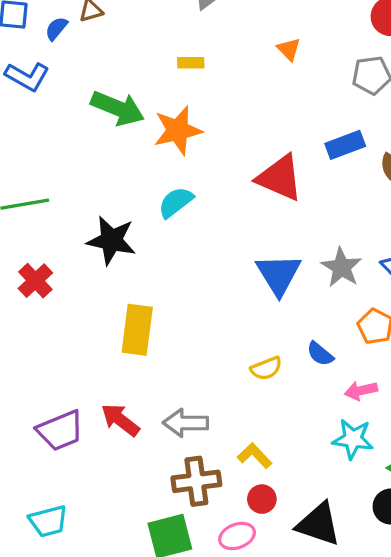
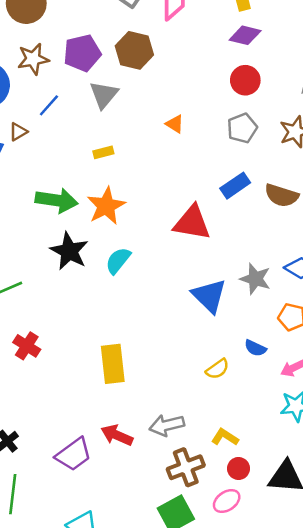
black star: (111, 240) -> (69, 251), moved, turned 30

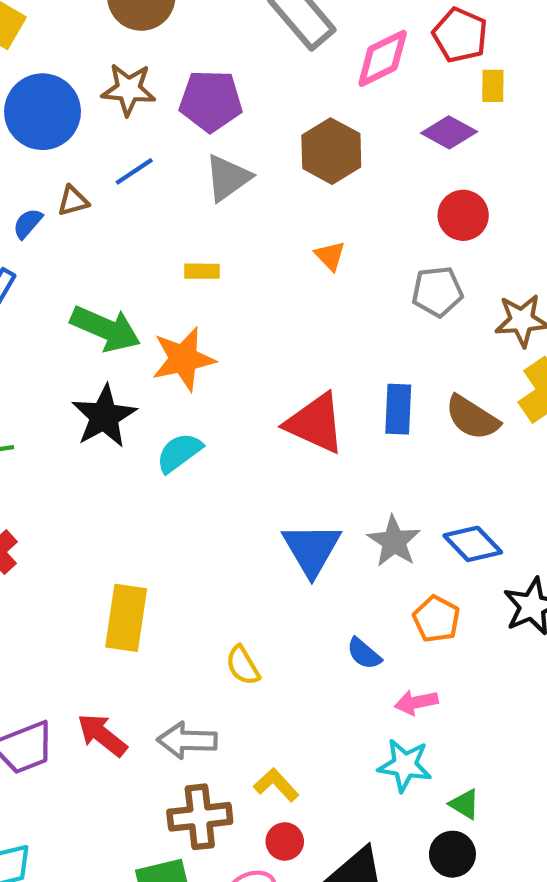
purple diamond: (245, 35) -> (449, 132), moved
brown hexagon: (134, 50) -> (331, 151), moved
blue rectangle: (235, 186) -> (398, 409), moved, turned -68
yellow semicircle: (217, 369) -> (243, 665), moved, turned 80

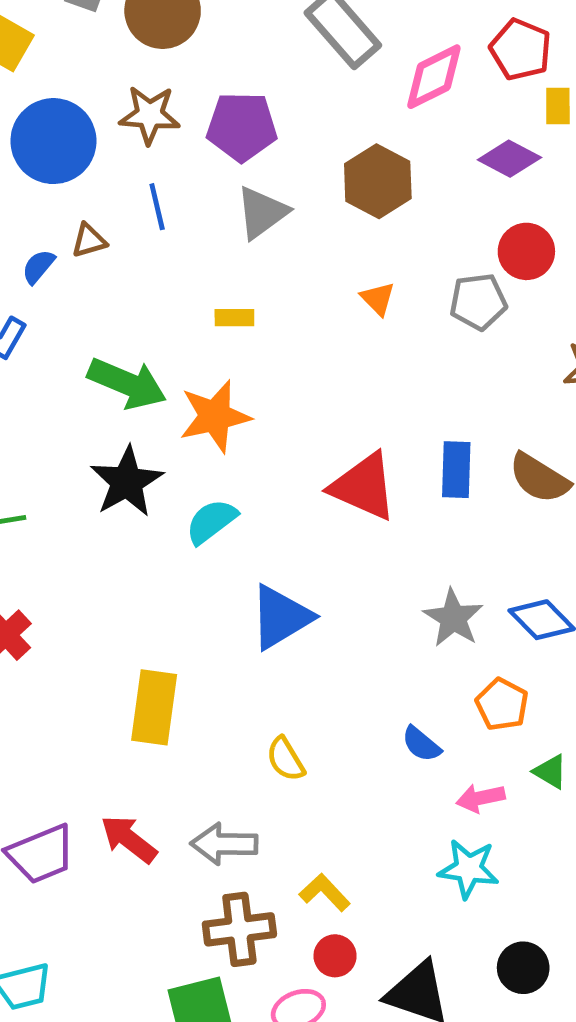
blue line: (134, 171) -> (157, 207), turned -69
gray pentagon: (437, 292) -> (478, 302), moved
blue triangle: (312, 549) -> (281, 617), moved, turned 30
green triangle: (465, 804) -> (550, 772), moved

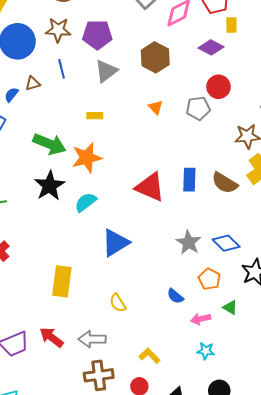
cyan star: (469, 869) -> (206, 351), moved, size x0.7
yellow L-shape: (325, 892) -> (149, 356), moved

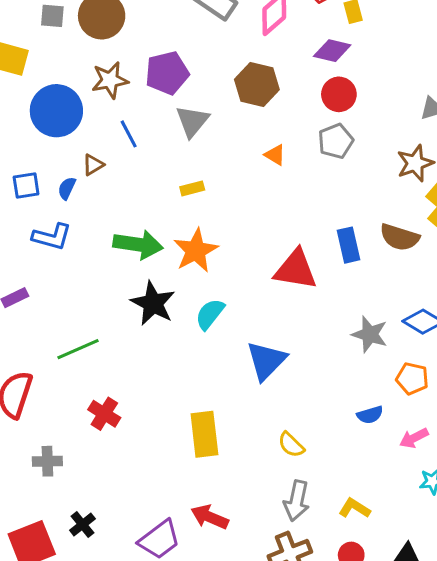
red circle: (219, 87) -> (339, 94), moved
blue semicircle: (175, 296) -> (370, 415), turned -42
gray arrow: (92, 339) -> (297, 501), moved, turned -64

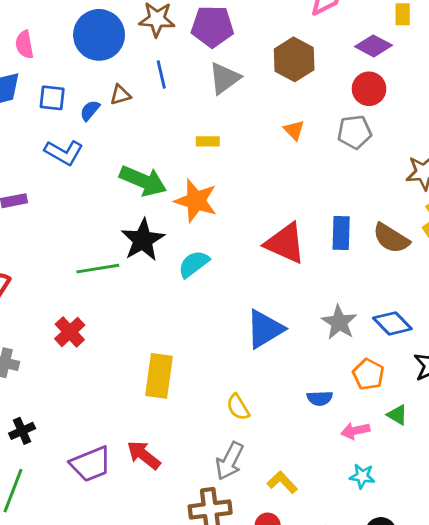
orange star: (196, 251) -> (196, 201), turned 30
green line: (78, 349) -> (98, 269), moved
blue triangle: (266, 361) -> (265, 329), moved

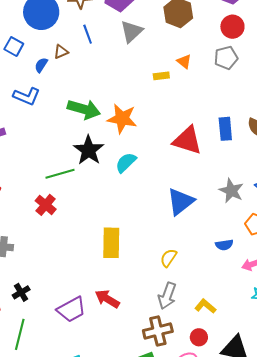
blue square: (52, 98) -> (14, 46), moved, turned 30
yellow rectangle: (208, 141) -> (161, 76), moved
red cross: (70, 332) -> (46, 205), moved
yellow semicircle: (238, 407) -> (169, 258), turned 72

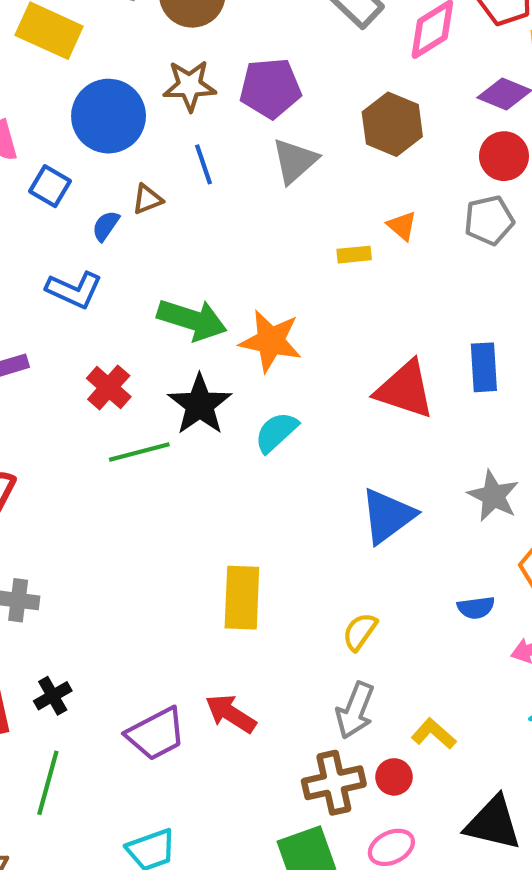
red cross: (46, 205) -> (109, 387), moved
red circle: (199, 337) -> (394, 777), moved

